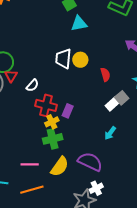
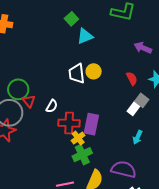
red semicircle: (105, 75) -> (132, 78), moved
purple rectangle: (68, 111) -> (91, 124), size x1.5

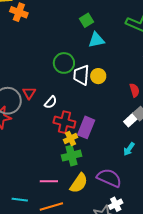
green circle: (18, 89) -> (64, 63), moved

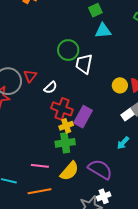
yellow circle: (98, 76) -> (120, 85), moved

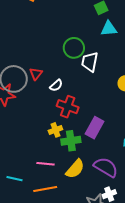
purple rectangle: (83, 117) -> (94, 128), moved
yellow cross: (66, 126) -> (55, 130), moved

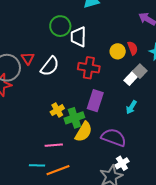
white semicircle: (56, 85) -> (50, 66), size x1.5
red cross: (68, 107) -> (89, 68), moved
yellow semicircle: (75, 169) -> (84, 132), moved
cyan line: (15, 179) -> (37, 165), moved

